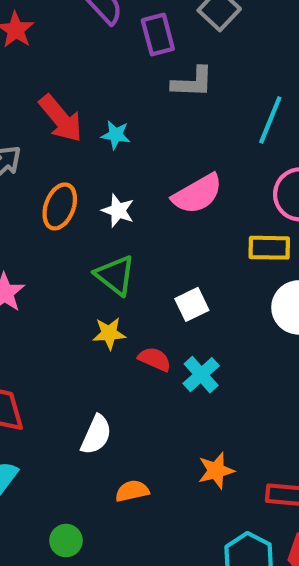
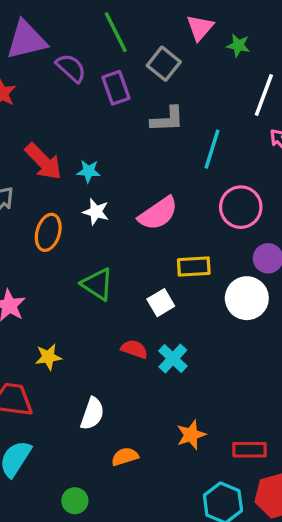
gray L-shape: (193, 82) -> (167, 119), moved
white star: (118, 211) -> (96, 212), moved
yellow rectangle: (269, 248) -> (194, 266), moved
yellow star: (109, 333) -> (48, 357), moved

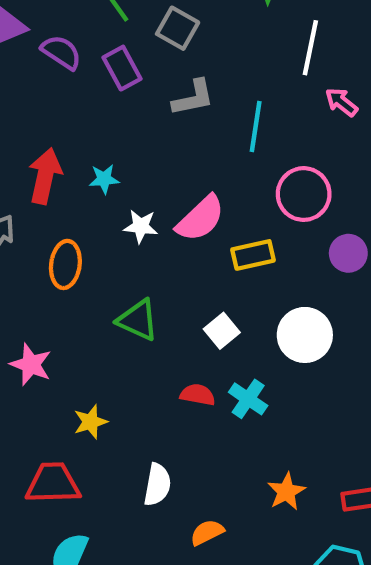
red arrow: (43, 162) -> (45, 176), turned -114
white star: (96, 212) -> (141, 226), moved
yellow rectangle: (194, 266) -> (253, 255), moved
white circle: (247, 298) -> (305, 335), moved

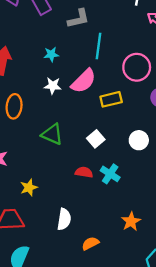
cyan line: (256, 127) -> (98, 46), moved
cyan star: (104, 179) -> (51, 54), moved
white circle: (305, 335) -> (139, 140), size x0.7

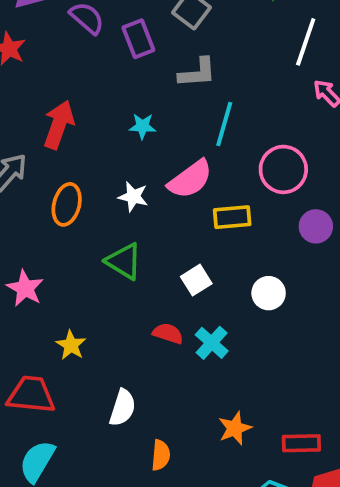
white star: (53, 86) -> (133, 197), moved
yellow star: (29, 187) -> (71, 345), turned -30
orange semicircle: (90, 243) -> (161, 455), turned 114

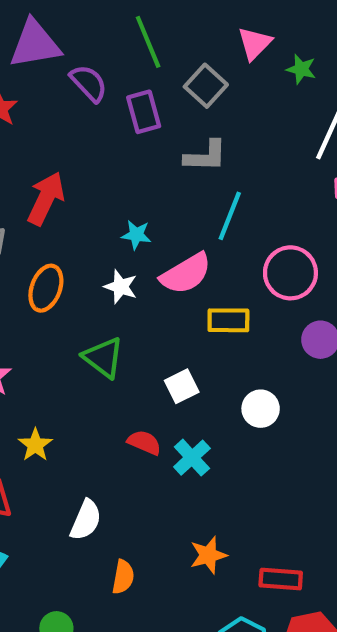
cyan star: (142, 126) -> (136, 235), moved

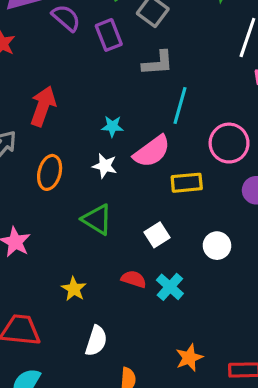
yellow star: (35, 445) -> (74, 289), moved

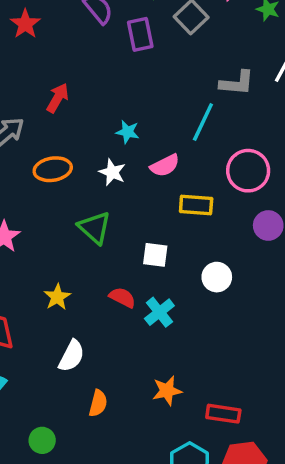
gray L-shape: (158, 63) -> (237, 83), moved
red arrow: (43, 106) -> (58, 98), size x0.7
pink semicircle: (152, 151) -> (165, 165), size x0.7
orange ellipse: (50, 172) -> (53, 169), turned 56
white square: (157, 235) -> (155, 255), turned 30

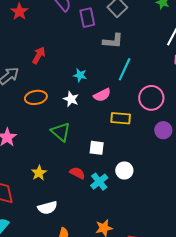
gray L-shape: (237, 83) -> (113, 41), moved
white circle: (217, 277) -> (124, 170), moved
white semicircle: (72, 356) -> (47, 208), turned 48

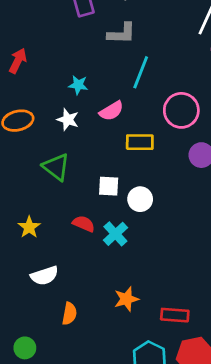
white circle: (124, 170) -> (140, 199), moved

